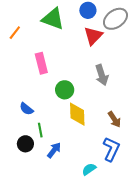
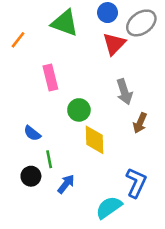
brown arrow: (114, 119) -> (140, 123), moved, turned 56
cyan semicircle: (89, 169) -> (109, 207), size x1.5

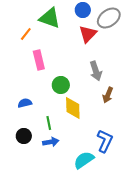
orange line: (18, 40) -> (26, 34), moved
blue semicircle: (32, 133) -> (25, 103), turned 128
green line: (49, 159) -> (49, 123), moved
blue arrow: (66, 184) -> (51, 142), turned 42

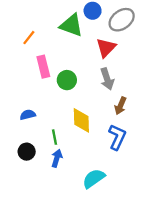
green triangle: (50, 18) -> (71, 25), moved
red triangle: (88, 34) -> (106, 48), moved
green circle: (61, 85) -> (67, 80), moved
blue L-shape: (105, 141) -> (117, 137), moved
blue arrow: (51, 142) -> (57, 158), turned -63

